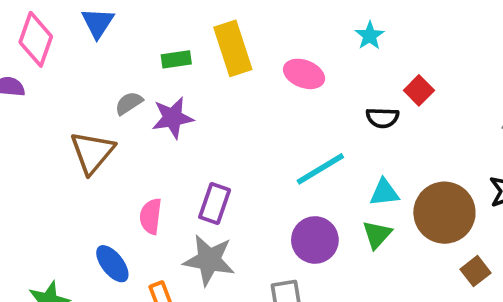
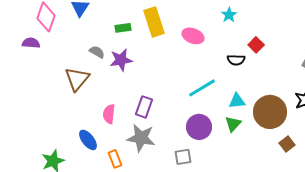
gray semicircle: (129, 103) -> (97, 52), turned 63

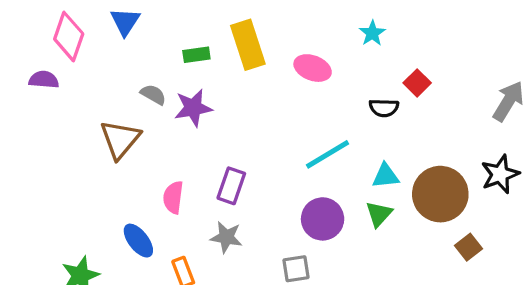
gray star: (141, 138) -> (226, 237), size x0.7

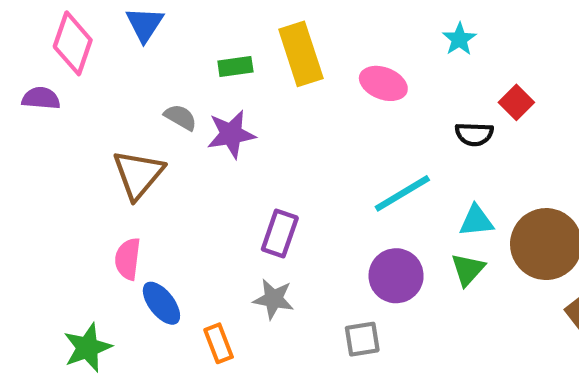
pink semicircle: (173, 197) -> (128, 259), moved

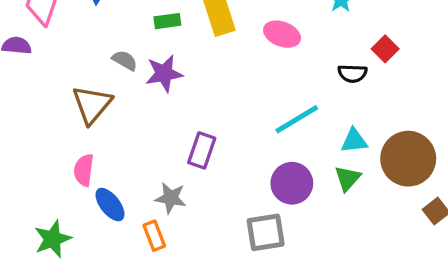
gray star: (273, 299) -> (171, 198), moved
gray square: (362, 339) -> (266, 232), size x1.4

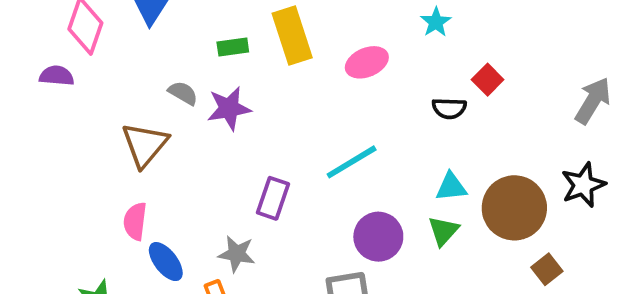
pink ellipse: (282, 34) -> (367, 62), turned -44
cyan line: (297, 119) -> (352, 162), moved

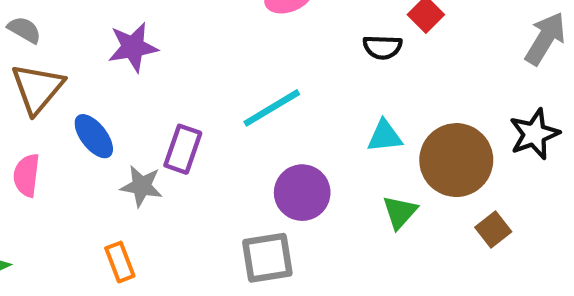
gray semicircle: (183, 93) -> (24, 30), moved
green triangle: (443, 231) -> (400, 212), moved
gray star: (237, 254) -> (142, 186), moved
blue ellipse: (166, 262) -> (94, 136), moved

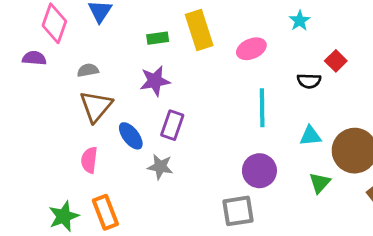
gray semicircle: (24, 30) -> (88, 70), turned -40
cyan line: (272, 108) -> (262, 108), moved, turned -60
purple rectangle: (183, 149) -> (172, 125), moved
orange rectangle: (120, 262) -> (105, 212), moved, size x1.4

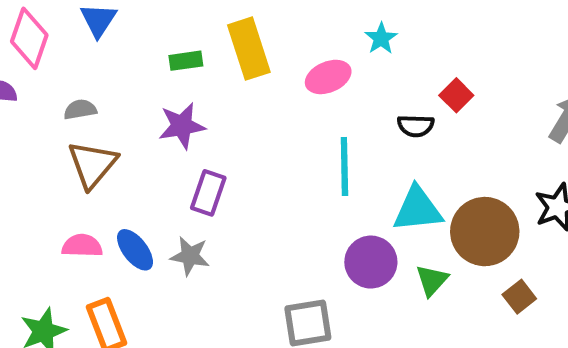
cyan star: (300, 21) -> (381, 38), moved
blue ellipse: (131, 136) -> (135, 250), moved
cyan triangle: (310, 136) -> (418, 209), size x1.5
pink semicircle: (89, 160) -> (82, 246), turned 85
purple circle: (259, 171) -> (371, 262), moved

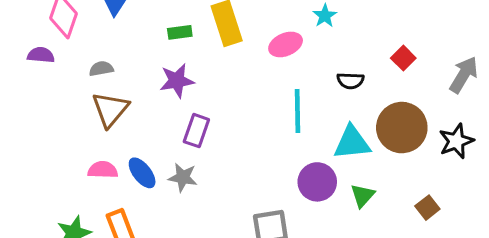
red square: (456, 95) -> (403, 58), moved
brown circle: (485, 232) -> (402, 128), moved

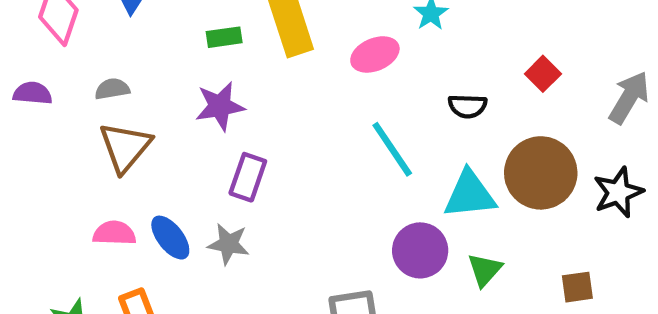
purple semicircle: (41, 55) -> (33, 93), moved
cyan line: (298, 111) -> (392, 149), turned -33
brown square: (427, 208) -> (577, 287), turned 30

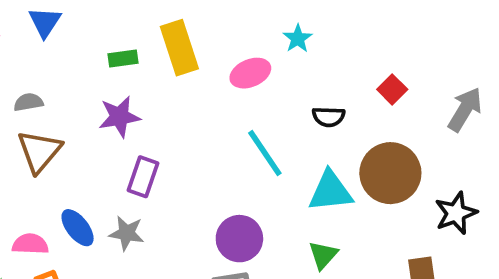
black star: (618, 192) -> (456, 213), moved
pink semicircle: (114, 233) -> (30, 244), moved
purple circle: (420, 250) -> (239, 239), moved
green triangle: (485, 270) -> (323, 255), moved

